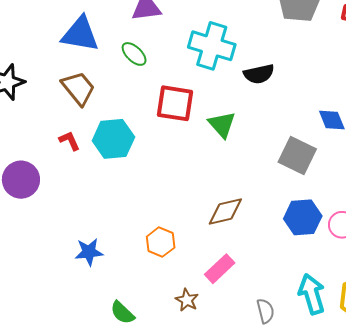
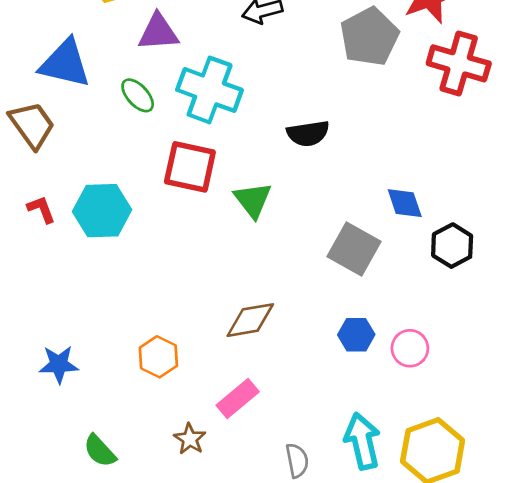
cyan cross: (212, 46) -> (210, 90), moved
brown trapezoid: (78, 88) -> (32, 125), moved
blue hexagon: (303, 217) -> (356, 335), size x0.7

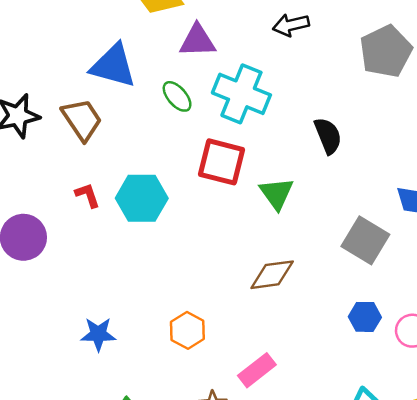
black semicircle: (308, 133) -> (328, 136), turned -105
brown diamond: (250, 320) -> (272, 275), moved

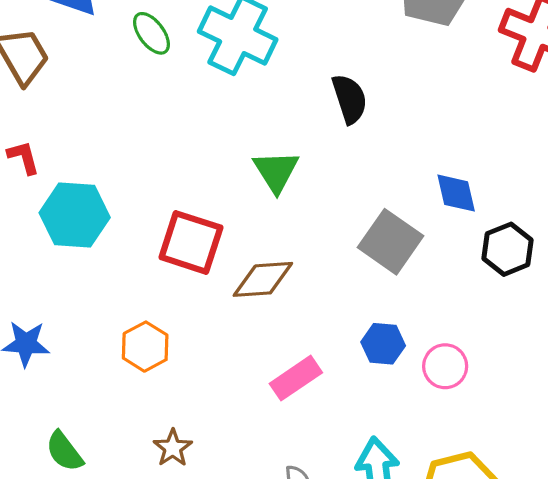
red square: (222, 162) -> (191, 242), moved
cyan hexagon: (142, 198) -> (75, 215), moved
pink rectangle: (257, 370) -> (296, 378), moved

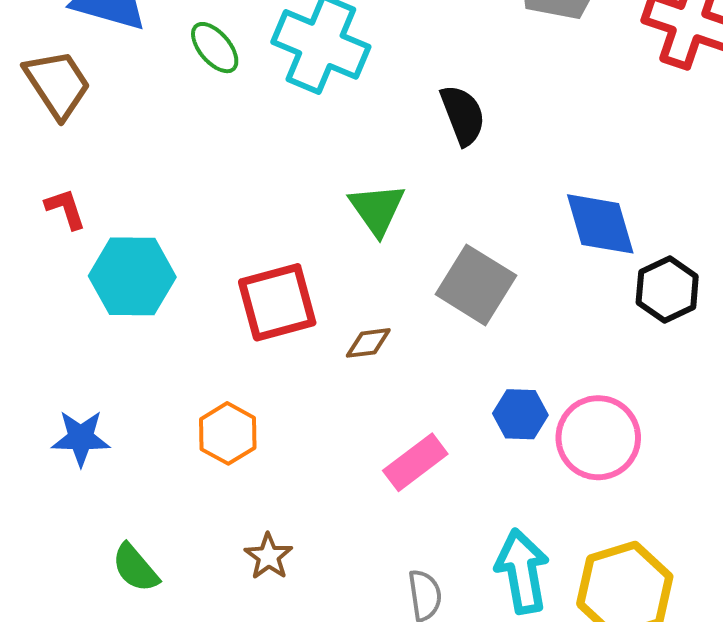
blue diamond: (456, 193) -> (600, 224), size x1.4
red square: (191, 242) -> (277, 302), turned -30
gray square: (390, 242) -> (476, 285), moved
brown diamond: (263, 279) -> (368, 343), size x0.6
pink circle: (445, 366) -> (598, 438), size x1.5

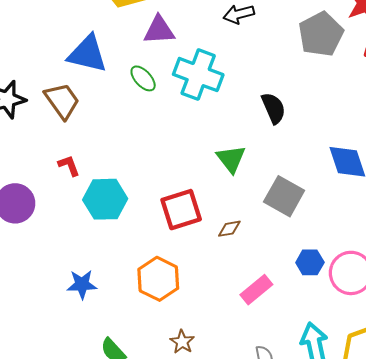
orange hexagon: (228, 433) -> (158, 279), size x1.4

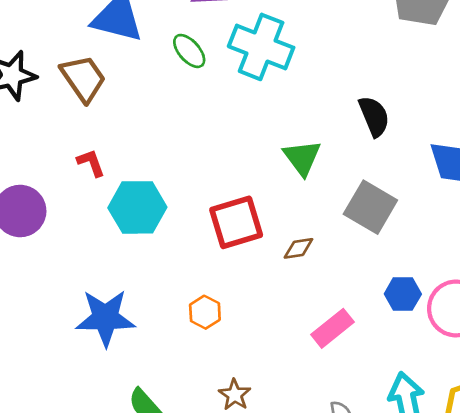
black semicircle: (274, 108) -> (374, 116), moved
orange hexagon: (158, 279) -> (205, 312), size x0.6
blue star: (82, 284) -> (105, 318), size x1.5

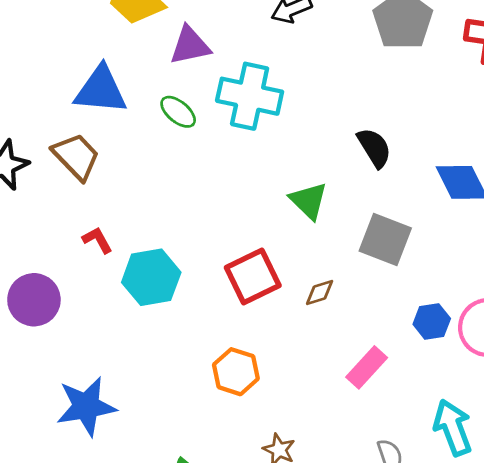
orange hexagon: (205, 312) -> (236, 372), size x1.4
blue star: (105, 318) -> (86, 406), moved

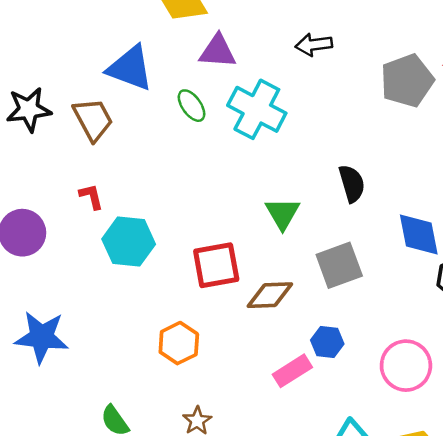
gray square: (385, 240) -> (339, 265), turned 33
brown diamond: (320, 293) -> (270, 295), size x1.6
blue hexagon: (432, 321) -> (327, 342), moved

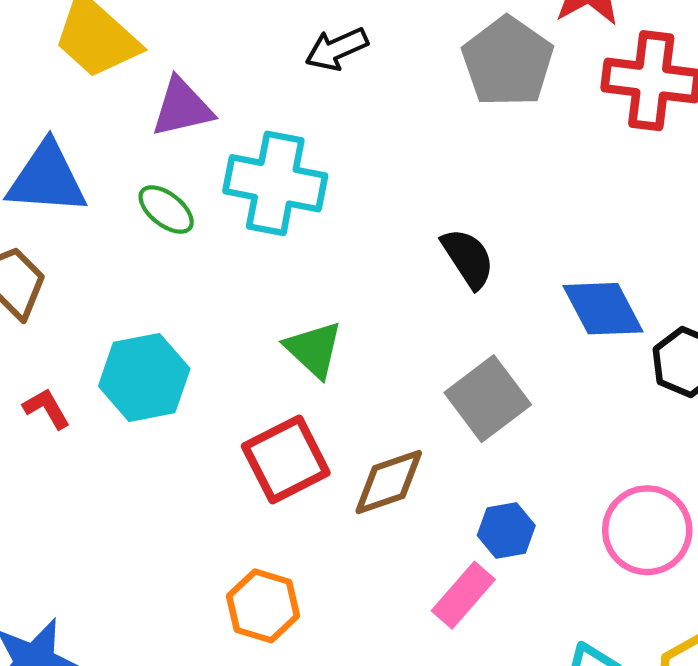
green triangle: (283, 213) -> (314, 349), moved
cyan hexagon: (129, 242) -> (144, 377), moved

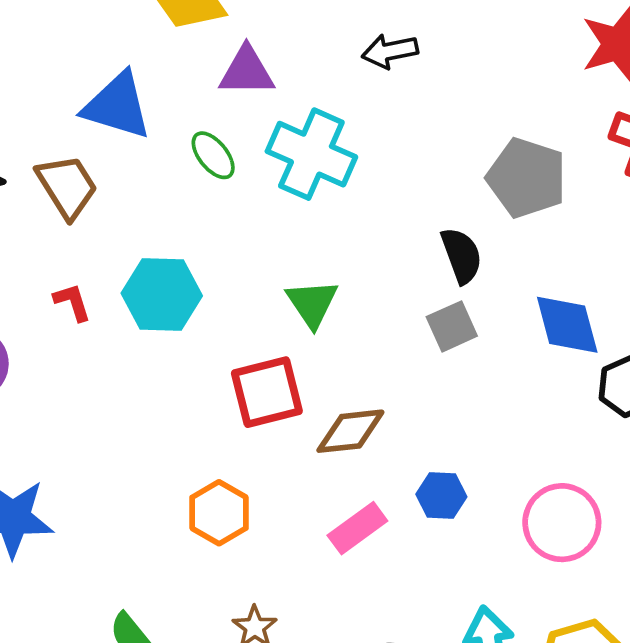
gray pentagon: (508, 62) -> (527, 178), moved, turned -30
gray square: (488, 399) -> (452, 326), moved, size x0.7
pink rectangle: (463, 595) -> (357, 528), moved

